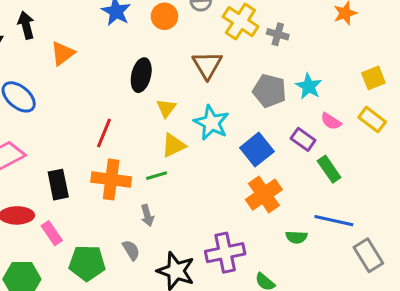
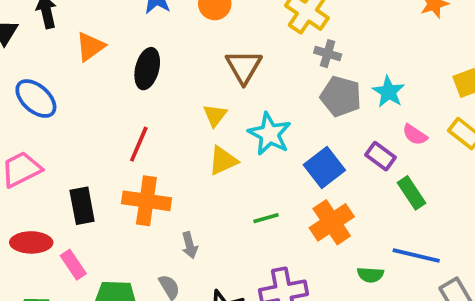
gray cross: (278, 34) -> (328, 54), moved
brown triangle: (207, 65) -> (244, 67), moved
black ellipse: (141, 75) -> (147, 69), moved
green line: (157, 176) -> (266, 218), moved

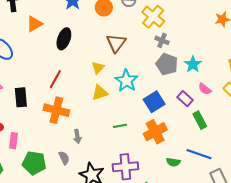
black rectangle: (82, 206) -> (21, 97), moved
pink rectangle: (73, 265) -> (13, 141), turned 35

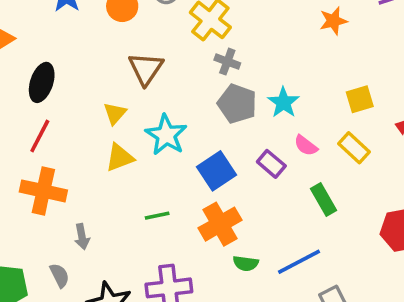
black ellipse: (64, 39) -> (42, 82), moved
green rectangle: (200, 120) -> (324, 200), moved
blue line: (199, 154) -> (299, 262), turned -45
green semicircle: (173, 162) -> (246, 263), moved

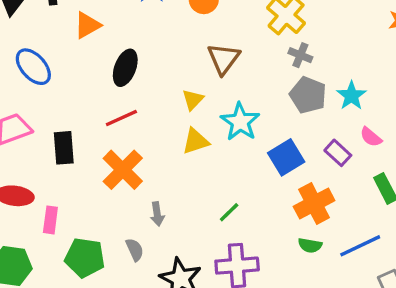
red line: (40, 136) -> (121, 118), turned 36
orange cross: (43, 191) -> (123, 170), turned 30
green line: (157, 216) -> (229, 212), moved, turned -35
orange cross: (220, 224) -> (314, 204), moved

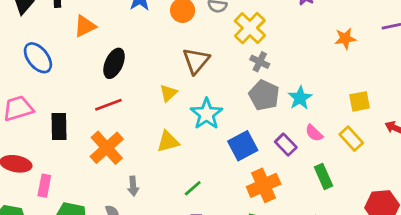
yellow triangle: (196, 141) -> (168, 142), moved

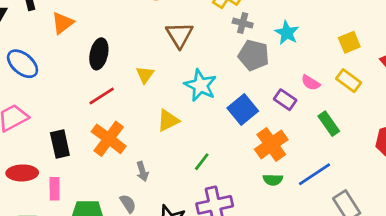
yellow triangle: (168, 93) -> (145, 75), moved
cyan star: (300, 98) -> (287, 33), moved
black rectangle: (59, 127) -> (60, 144), moved

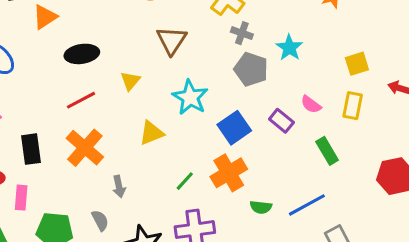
black ellipse: (99, 54) -> (82, 54), turned 64
yellow rectangle: (349, 81) -> (353, 106), turned 60
orange cross: (271, 144) -> (229, 173), moved

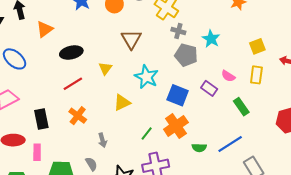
blue square: (234, 128) -> (178, 95), turned -30
orange cross: (85, 148) -> (78, 116), size x0.7

